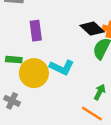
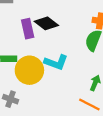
black diamond: (92, 29) -> (46, 23), moved

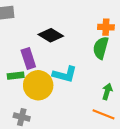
purple rectangle: (28, 29) -> (28, 59), moved

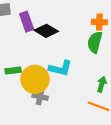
purple rectangle: (28, 59) -> (27, 22), moved
gray cross: (22, 117) -> (40, 97), moved

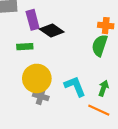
cyan L-shape: (60, 68) -> (75, 86), moved, turned -130
green rectangle: (13, 70) -> (25, 47), moved

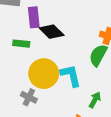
yellow circle: (37, 78) -> (44, 74), moved
cyan L-shape: (75, 86) -> (71, 76), moved

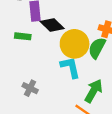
yellow circle: (44, 74) -> (75, 44), moved
green arrow: (95, 100) -> (94, 91), size x1.5

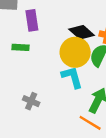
black diamond: (52, 25) -> (82, 32), moved

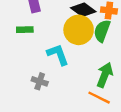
cyan L-shape: (72, 77) -> (58, 54), moved

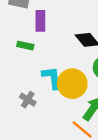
yellow circle: (79, 30) -> (72, 84), moved

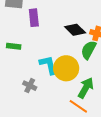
green rectangle: (25, 46) -> (14, 46), moved

